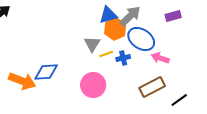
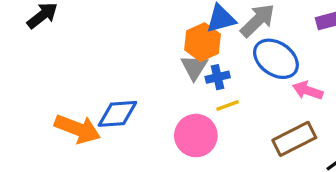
orange hexagon: (115, 29) -> (203, 42), moved
yellow line: (106, 54) -> (228, 106), moved
blue cross: (123, 58) -> (218, 77), moved

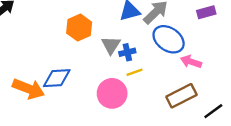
orange hexagon: (203, 42) -> (79, 28), moved

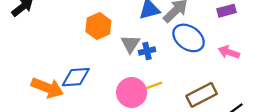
pink arrow: (191, 62) -> (229, 52), moved
yellow line: (134, 72) -> (154, 85), moved

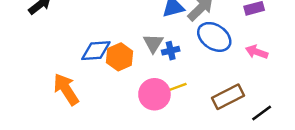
orange hexagon: (98, 26) -> (120, 57), moved
blue diamond: (76, 77) -> (96, 51), moved
orange arrow: (47, 88) -> (66, 89), turned -144

